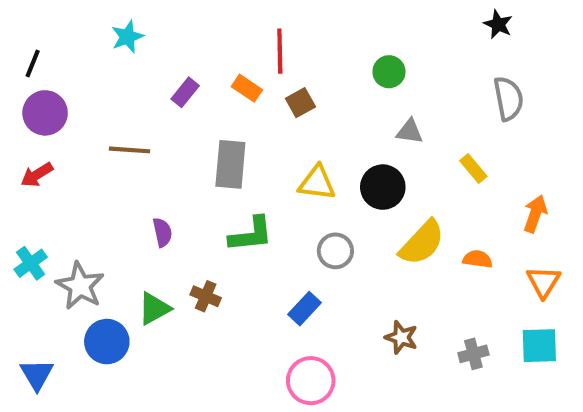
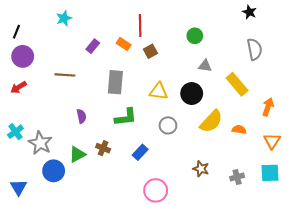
yellow rectangle: (473, 169) -> (237, 84), size x1.6
blue rectangle: (305, 309) -> (140, 152), moved

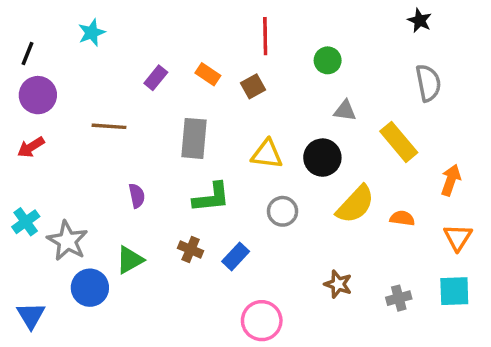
cyan star: (64, 18) -> (92, 33), moved
red line: (140, 25) -> (265, 36), moved
brown cross: (103, 148) -> (191, 249), moved

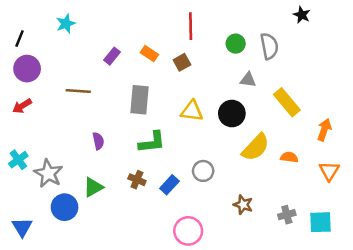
gray semicircle: (428, 83) -> (269, 46), moved
gray circle: (283, 211) -> (203, 171), moved
cyan square: (454, 291) -> (321, 222), moved

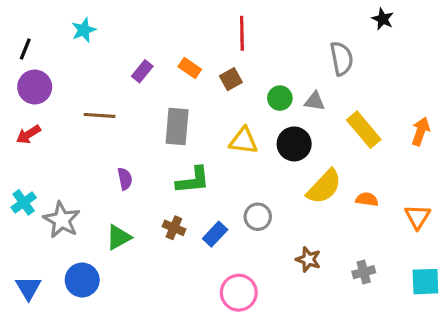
green circle: (236, 44) -> (280, 98), moved
orange arrow: (324, 130) -> (421, 131), moved
blue circle: (65, 207) -> (82, 280), moved
cyan square: (321, 222) -> (425, 282), moved

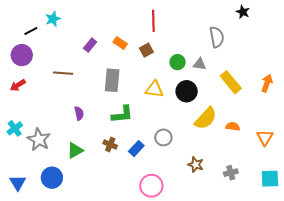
black line: (25, 49) -> (31, 31), moved, turned 40

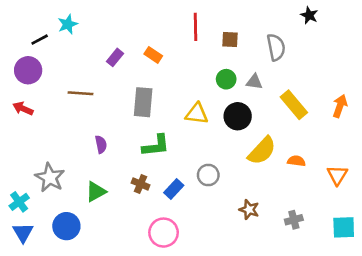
brown square: (146, 50) -> (230, 40), moved, turned 32
red arrow: (18, 85) -> (23, 109), turned 56
cyan cross: (15, 128) -> (19, 202), moved
pink circle: (151, 186) -> (164, 233), moved

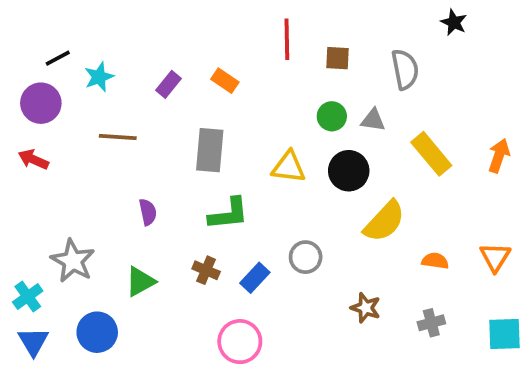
cyan star: (68, 24) -> (99, 77), moved
orange semicircle: (296, 161) -> (435, 261), moved

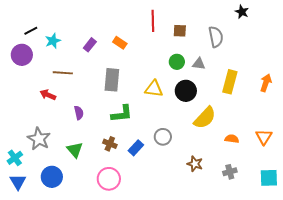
yellow rectangle: (431, 154) -> (230, 82), turned 55
red arrow: (33, 159) -> (48, 95), moved
green triangle: (140, 281) -> (75, 150), turned -42
pink circle: (240, 342) -> (109, 179), moved

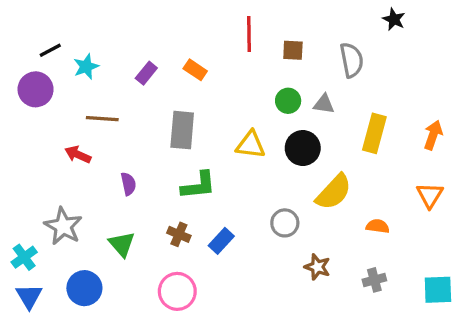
gray circle: (163, 137) -> (285, 223), moved
orange triangle: (264, 137) -> (430, 195), moved

